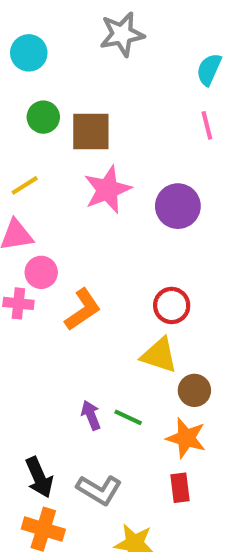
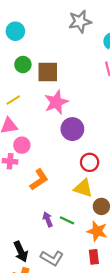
gray star: (122, 34) -> (80, 22), moved
purple circle: (178, 206) -> (72, 129), moved
orange L-shape: (83, 310) -> (39, 180), moved

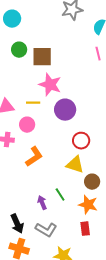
yellow line: (13, 100) -> (33, 103), moved, turned 32
pink star: (56, 102) -> (50, 85), turned -30
pink circle: (22, 145) -> (27, 125), moved
purple arrow: (48, 219) -> (42, 203), moved
green line: (67, 220) -> (60, 195), turned 32

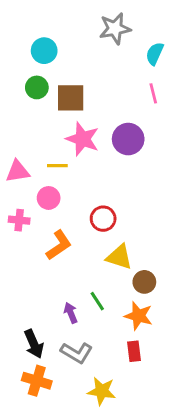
cyan circle: (12, 19) -> (44, 51), moved
purple circle: (65, 110) -> (128, 139), moved
red circle: (81, 141) -> (103, 219), moved

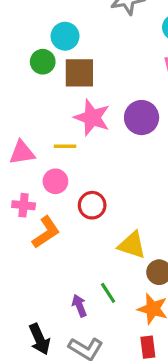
cyan circle: (44, 51) -> (65, 36), moved
red circle: (103, 219) -> (92, 205), moved
orange L-shape: (59, 245) -> (46, 232), moved

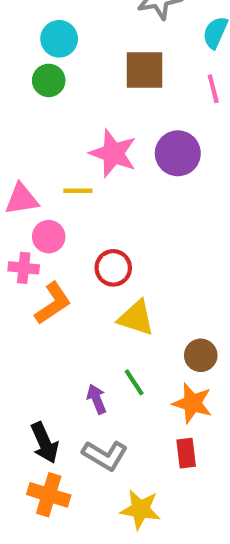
cyan circle: (65, 36) -> (59, 39), moved
brown square: (79, 73) -> (144, 70), moved
pink circle: (55, 181) -> (49, 237), moved
yellow triangle: (132, 245) -> (136, 318), moved

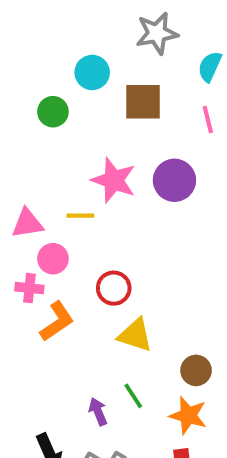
cyan circle: (59, 39) -> (92, 72), moved

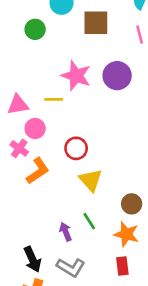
pink cross: (29, 288) -> (19, 148), turned 30
yellow triangle: (135, 335) -> (91, 180), turned 30

